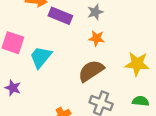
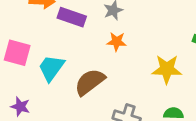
brown semicircle: (91, 71) -> (90, 82), moved

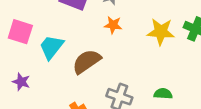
yellow star: (167, 69) -> (161, 32), moved

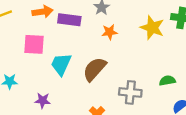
pink square: (20, 32) -> (34, 44), moved
yellow star: (161, 32) -> (152, 28), turned 30

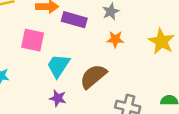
purple star: (43, 101) -> (58, 98), moved

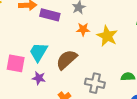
pink square: (33, 40) -> (16, 63), moved
yellow star: (162, 41) -> (107, 36), moved

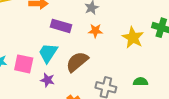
purple rectangle: (50, 15) -> (61, 26), moved
yellow star: (107, 36) -> (133, 38), moved

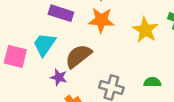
orange star: (95, 31) -> (101, 20), size x1.5
purple star: (47, 80) -> (59, 77), moved

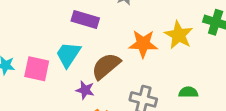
orange star: (101, 20) -> (143, 44), moved

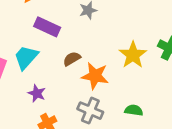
orange star: (143, 44) -> (95, 76), moved
brown semicircle: (106, 66) -> (72, 59), moved, size x0.6

